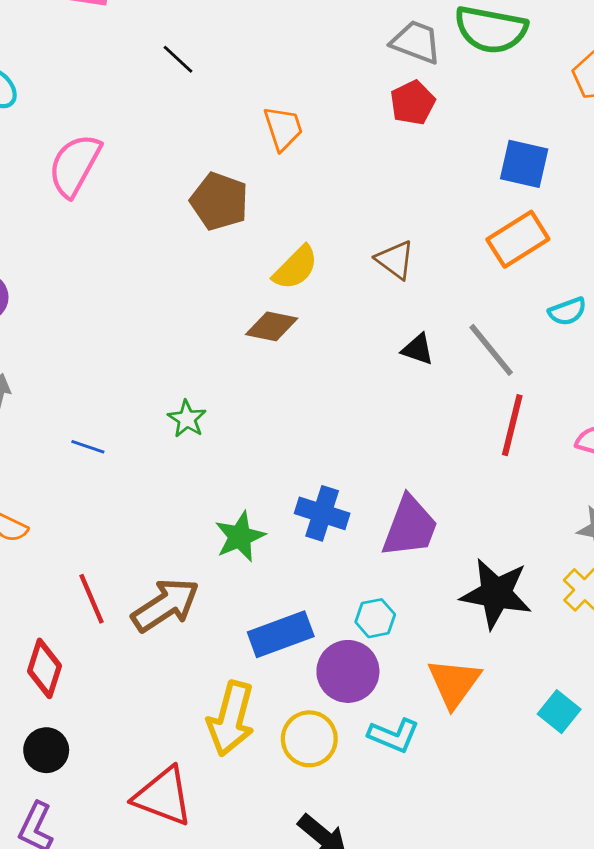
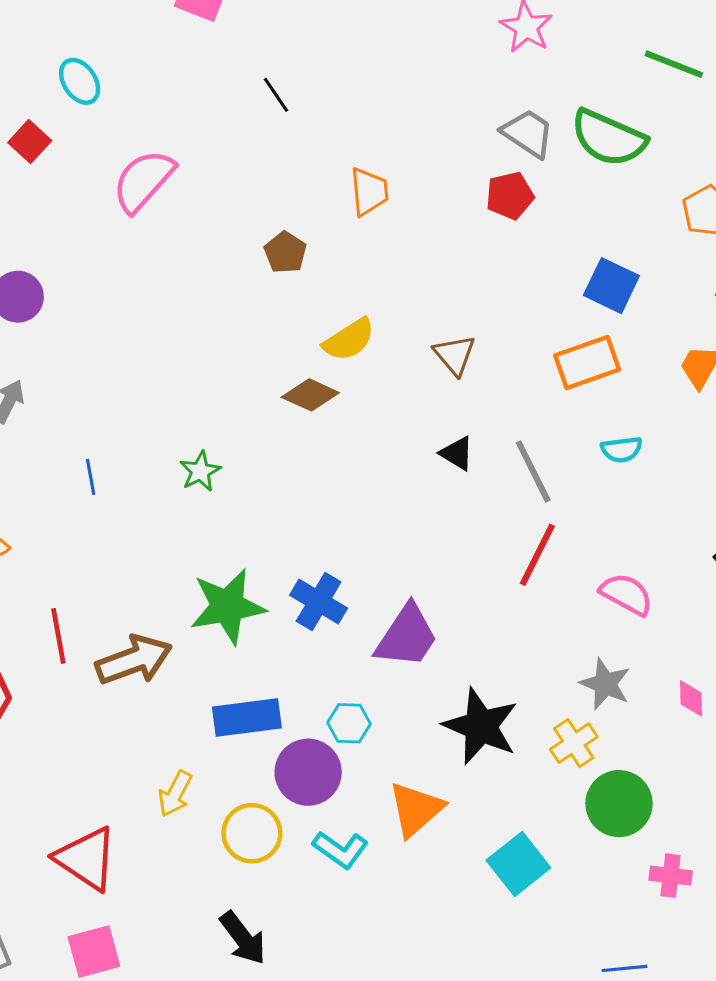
brown pentagon: (219, 201) -> (285, 252), size x0.7
blue line: (88, 447) -> (91, 477), turned 48
green star: (240, 537) -> (228, 606), size x1.4
cyan square: (559, 712) -> (518, 864), size x1.4
yellow arrow: (231, 719) -> (175, 794), size x0.6

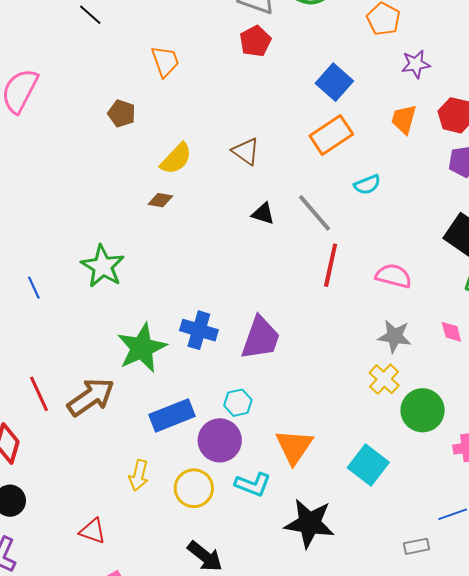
blue square: (611, 286) -> (334, 82), turned 30
brown diamond: (310, 395) -> (160, 200), size x0.7
green star: (200, 471) -> (103, 266), size x1.6
black star: (481, 726) -> (309, 523), moved
red triangle: (86, 859) -> (93, 531), size x0.6

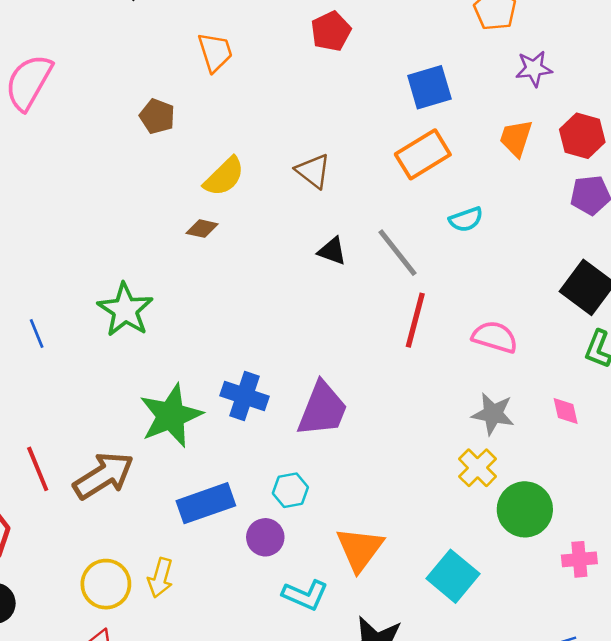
blue square: (334, 82) -> (429, 87), turned 30
purple circle: (220, 440) -> (265, 537), size x0.7
yellow circle: (194, 488) -> (106, 584), moved

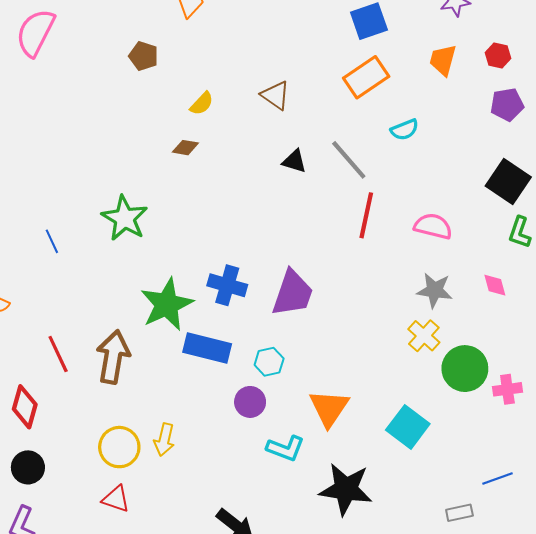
red hexagon: (582, 136) -> (498, 55), size x0.7
yellow semicircle: (224, 177) -> (202, 104), size x0.7
brown arrow: (104, 476) -> (113, 357), turned -45
blue rectangle: (206, 503) -> (207, 348), moved, turned 36
pink cross: (579, 559) -> (507, 389), moved

